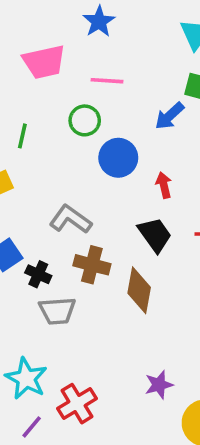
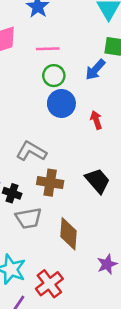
green circle: (85, 120) -> (54, 76), moved
black trapezoid: (155, 235) -> (98, 181), moved
brown diamond: (139, 290) -> (68, 234), moved

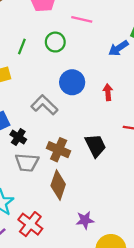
green circle: (54, 76) -> (55, 42), moved
blue circle: (61, 103) -> (72, 82), moved
brown cross: (50, 183) -> (59, 150), moved
red cross: (49, 284) -> (30, 224), turned -30

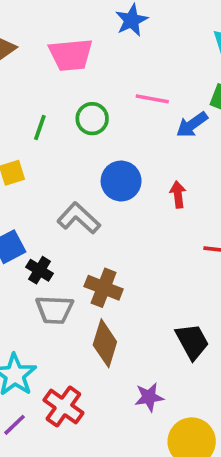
pink line: (82, 19) -> (152, 99), moved
black trapezoid: (95, 145) -> (192, 341), moved

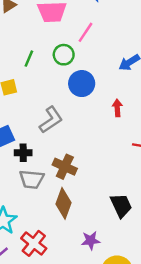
pink line: (152, 99) -> (86, 32), moved, turned -70
blue circle: (121, 181) -> (82, 84), moved
gray L-shape: (79, 218) -> (51, 120), turned 100
black cross: (39, 270) -> (23, 153), turned -35

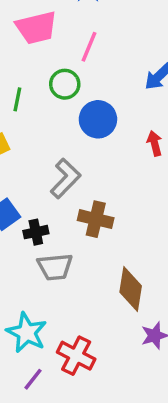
brown cross: (65, 167) -> (96, 219), moved
brown diamond: (64, 203) -> (131, 289), moved

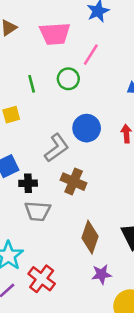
green line: (17, 99) -> (32, 84), turned -36
blue circle: (98, 119) -> (87, 128), moved

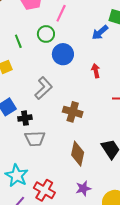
blue circle: (87, 128) -> (63, 54), moved
brown cross: (74, 182) -> (73, 112), moved
purple star: (102, 274) -> (83, 188), moved

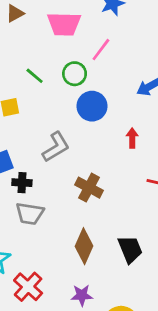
green line: (18, 41) -> (35, 76), turned -40

